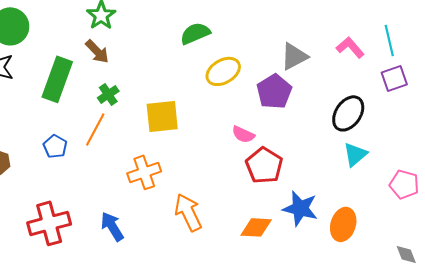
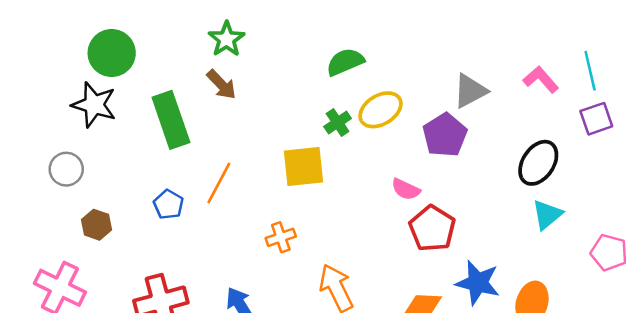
green rectangle: (57, 79) -> (171, 120), turned -39
green cross: (108, 94) -> (338, 122), moved
orange cross: (144, 172) -> (281, 237), size x0.7

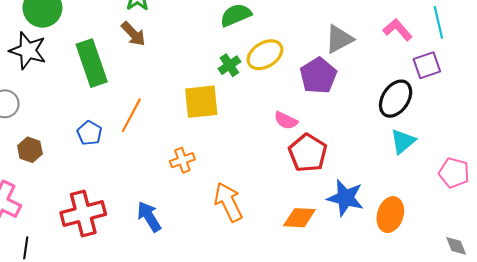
purple square: (596, 119) -> (427, 65), moved

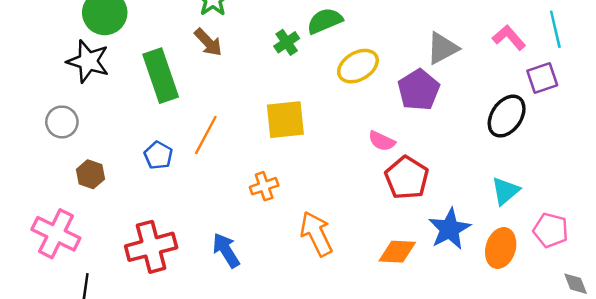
green cross: (229, 65) -> (287, 42), moved
cyan triangle: (403, 141) -> (505, 191), moved
pink pentagon: (454, 173) -> (551, 230), moved
blue star: (345, 198) -> (450, 229), turned 30

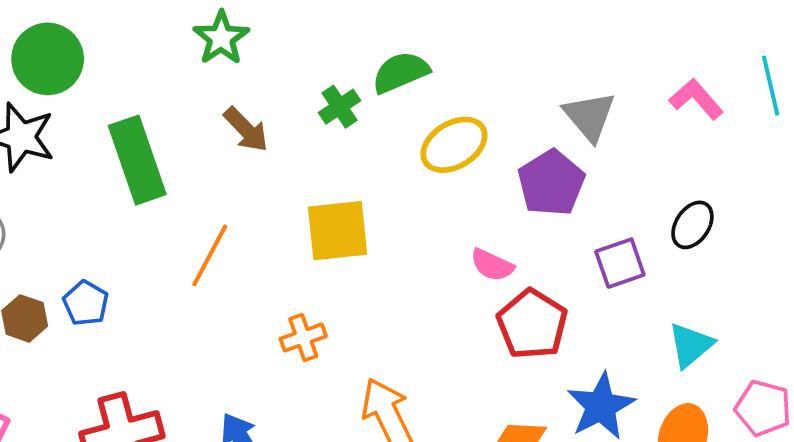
brown arrow: (208, 42) -> (246, 130), moved
gray triangle: (442, 48) -> (589, 116), turned -42
purple square: (542, 78) -> (620, 263), moved
black ellipse: (507, 116) -> (692, 225), size x0.7
blue pentagon: (158, 155) -> (86, 303), moved

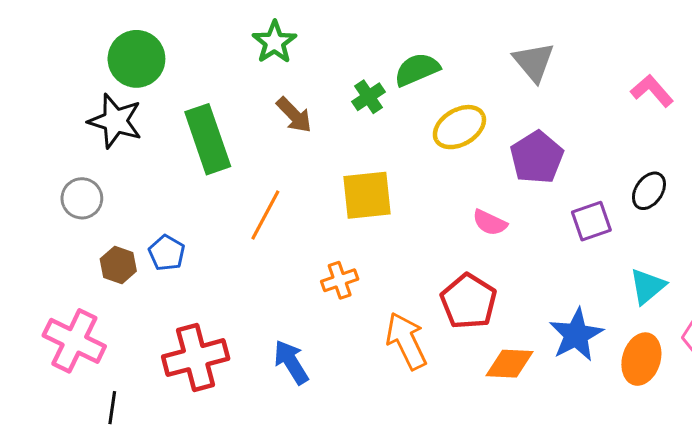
gray triangle: (589, 116) -> (534, 62), moved
red pentagon: (532, 324) -> (469, 301), moved

